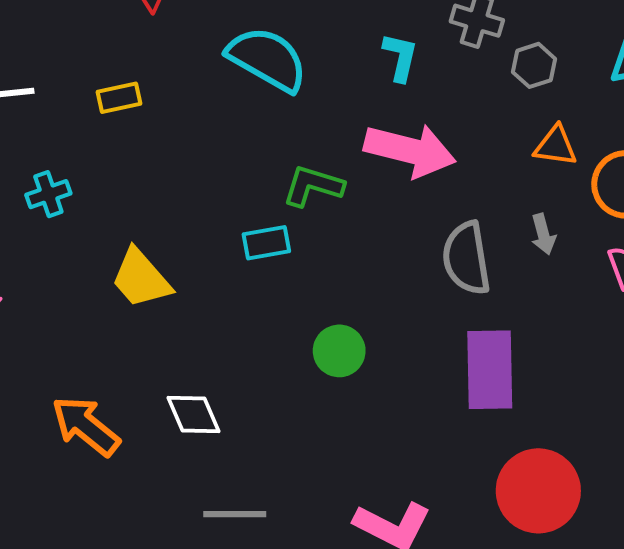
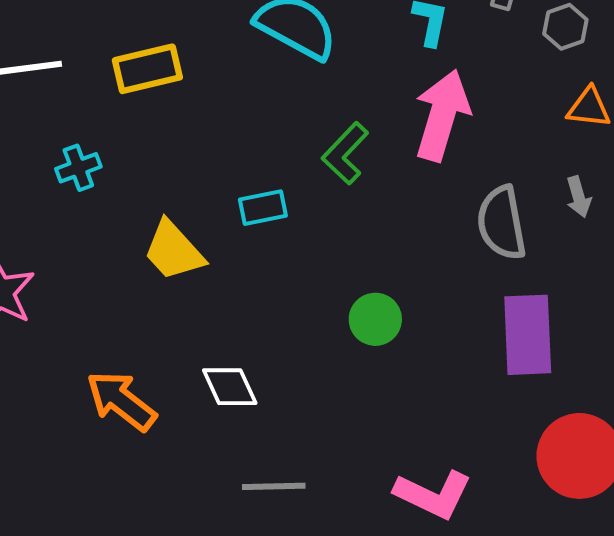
yellow rectangle: (119, 98) -> (147, 69), size x1.5
pink arrow: (410, 150) -> (442, 115), turned -86
green L-shape: (313, 186) -> (345, 153), turned -62
cyan rectangle: (266, 243) -> (263, 208), moved

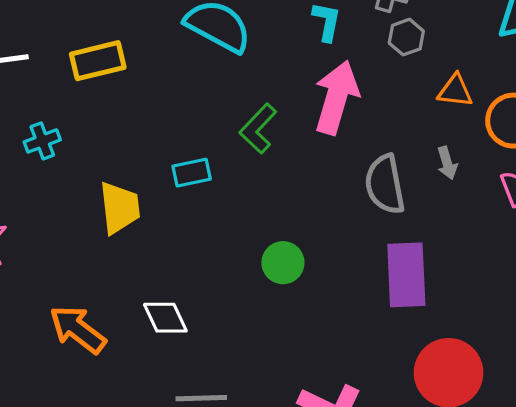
gray hexagon: (565, 27) -> (406, 37), moved
yellow trapezoid: (174, 251) -> (120, 208), turned -144

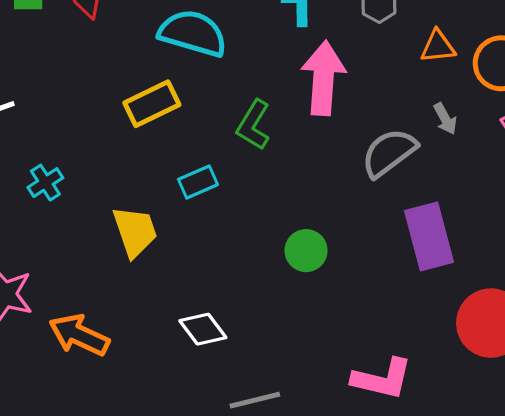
yellow rectangle: (98, 61) -> (152, 104), moved
gray semicircle: (385, 184) -> (389, 153), turned 76
orange arrow: (78, 329) -> (79, 335), moved

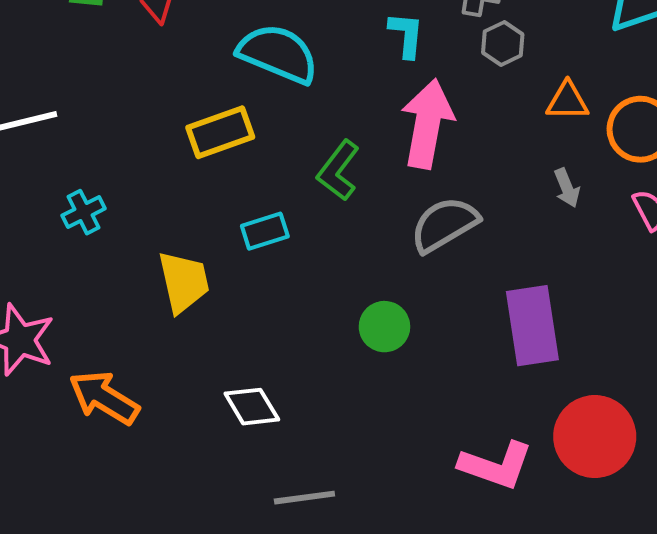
gray semicircle: (389, 153) -> (444, 224), moved
pink L-shape: (382, 379) -> (496, 465), moved

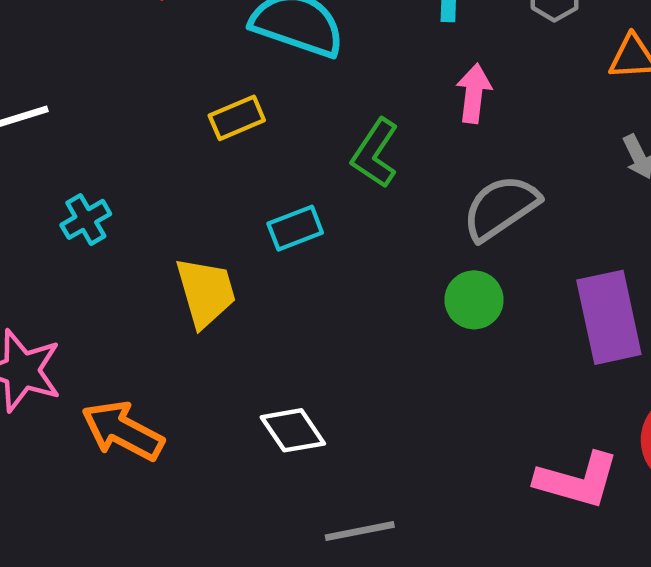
pink arrow: (427, 124) -> (474, 93), size x0.6
yellow rectangle: (220, 132) -> (237, 118), size x0.7
green circle: (384, 327) -> (474, 300), moved

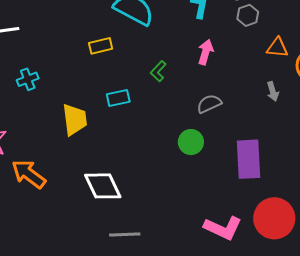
green L-shape: (375, 153) -> (158, 71), size x0.7
gray semicircle: (501, 208) -> (209, 104), size x0.7
white diamond: (293, 430) -> (103, 186), size x1.4

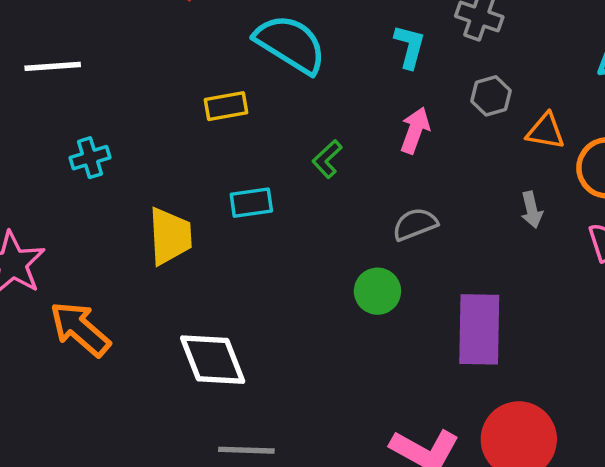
gray hexagon: (248, 15) -> (491, 96), moved

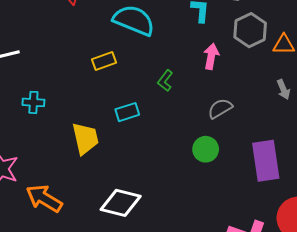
gray hexagon: (491, 96) -> (250, 30), size x1.5
cyan cross: (90, 158) -> (33, 102), turned 30
white diamond: (213, 360) -> (121, 203), turned -45

